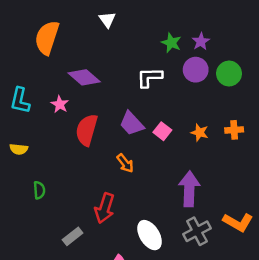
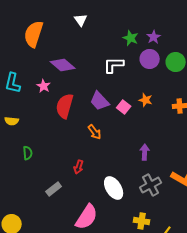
orange star: (200, 132) -> (146, 100), moved
purple arrow: (189, 189) -> (145, 152), size x0.6
red arrow: (105, 208) -> (79, 167), size x0.6

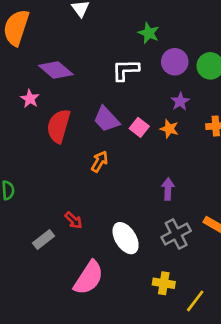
purple star: (154, 37) -> (180, 101), moved
orange star: (146, 100) -> (169, 129), moved
orange arrow: (95, 132) -> (100, 162), turned -112
red arrow: (79, 167) -> (74, 220), moved, turned -64

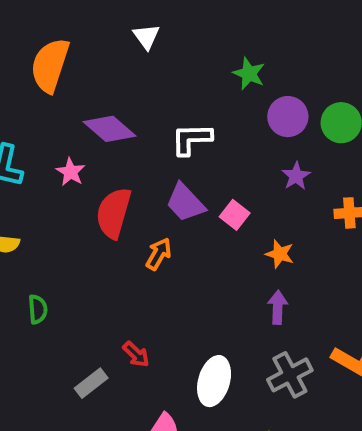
white L-shape: (126, 70) -> (191, 139), moved
orange star: (169, 129) -> (280, 254), moved
orange arrow: (100, 162) -> (159, 254), moved
white ellipse: (126, 238) -> (214, 381), turned 48

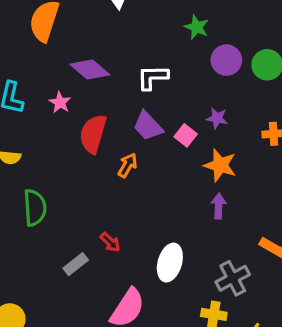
purple star: (296, 176) -> (217, 118), moved, turned -30
orange star: (280, 254) -> (220, 165), size x1.5
green semicircle: (38, 309) -> (35, 208), size x1.6
gray cross: (290, 375) -> (233, 278), moved

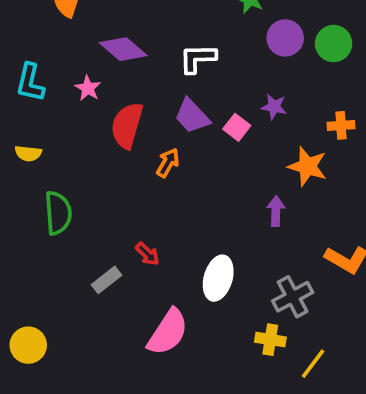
orange star: (220, 165) -> (308, 166), moved

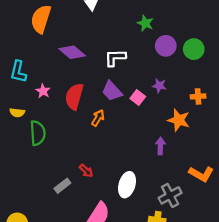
pink star: (88, 88) -> (43, 91), moved
green semicircle: (58, 213) -> (38, 133), moved

